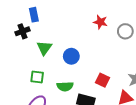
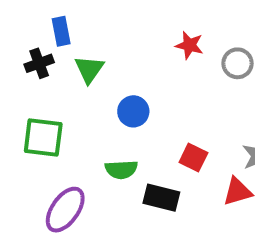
green triangle: (44, 48) -> (89, 69), moved
green square: (37, 77) -> (43, 137), moved, size x1.5

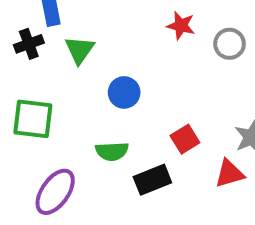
red square: (193, 157) -> (185, 139), turned 32
black rectangle: (161, 198) -> (152, 180), turned -36

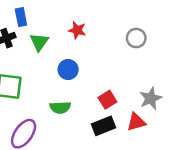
red star: (181, 26) -> (77, 30), moved
black rectangle: (152, 180) -> (103, 126), moved

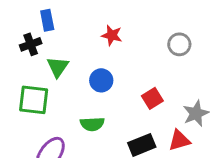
green triangle: (39, 42) -> (58, 67), moved
red square: (107, 100) -> (152, 98), moved

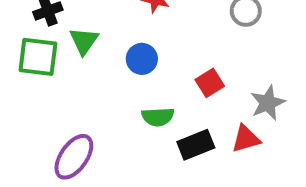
green square: (34, 100) -> (38, 57), moved
green semicircle: (92, 124) -> (158, 117), moved

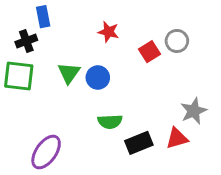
green triangle: (84, 41) -> (69, 73), moved
red square: (210, 83) -> (150, 52), moved

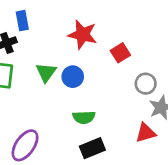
red star: (108, 32) -> (83, 35), size x1.5
gray circle: (177, 41) -> (146, 84), moved
black rectangle: (139, 143) -> (92, 148), moved

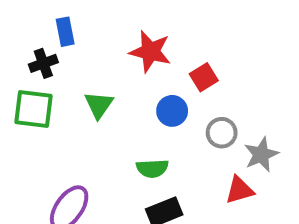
blue circle: (73, 77) -> (172, 111), moved
gray circle: (146, 84) -> (222, 133), moved

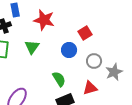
red star: (150, 51) -> (44, 20), moved
green semicircle: (152, 168) -> (59, 79), turned -119
red triangle: (239, 190) -> (90, 88), moved

